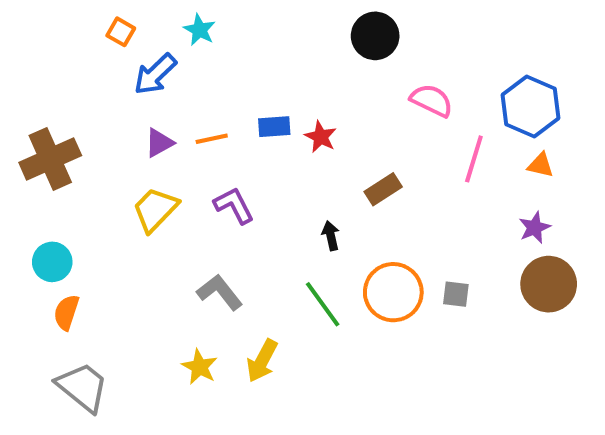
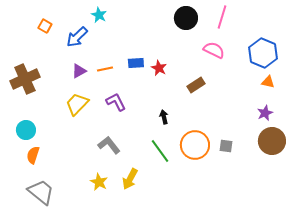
orange square: (121, 32) -> (45, 26), moved
pink line: (474, 159) -> (222, 17), moved
brown rectangle: (383, 189) -> (196, 85), moved

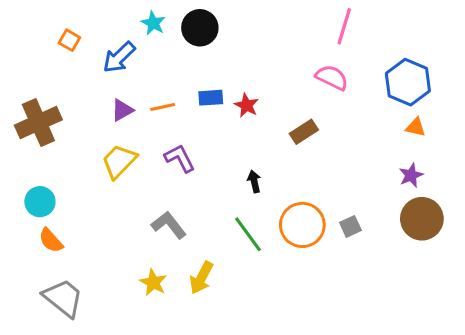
black circle: (186, 18) -> (200, 28), moved
gray square: (226, 146) -> (350, 226), turned -32
orange semicircle: (33, 155) -> (51, 240), turned -60

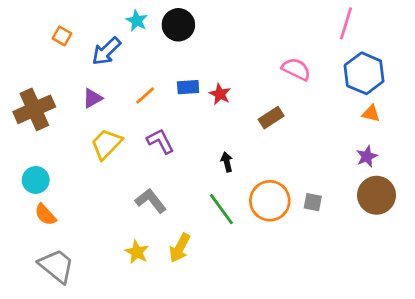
pink line: (344, 26) -> (346, 23), moved
orange line: (163, 107) -> (145, 95), turned -30
purple triangle: (122, 110) -> (92, 98), moved
gray square: (350, 226) -> (313, 202), turned 36

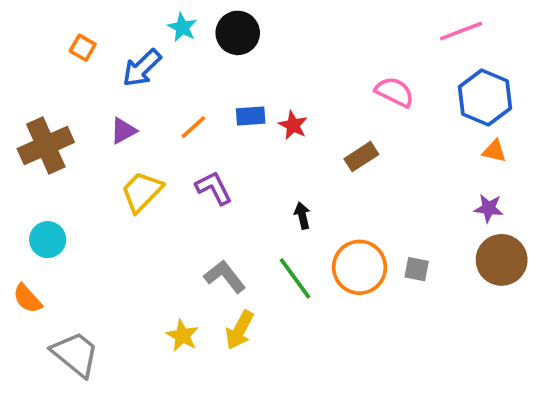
pink line: (346, 23) -> (461, 31), turned 52
purple star: (367, 156) -> (489, 208), turned 30
gray L-shape: (151, 201) -> (225, 277), moved
orange semicircle: (45, 215) -> (27, 299), moved

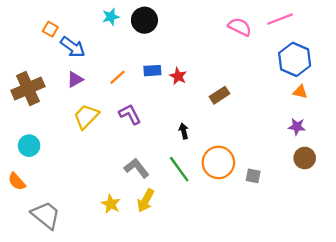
cyan star: (182, 27) -> (111, 17), turned 30
blue arrow: (142, 68) -> (73, 47), moved, turned -100
pink semicircle: (395, 92) -> (240, 27), moved
brown circle: (502, 260) -> (305, 158), size x0.7
gray square: (417, 269) -> (253, 176), moved

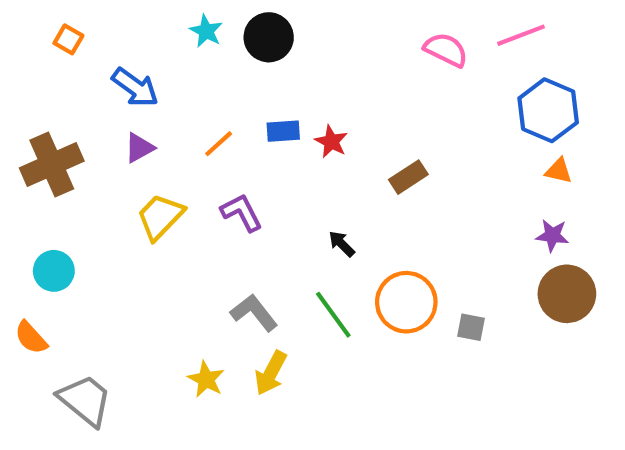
cyan star: (111, 17) -> (206, 31), turned -30
orange square: (50, 29) -> (68, 39), moved
black arrow: (184, 131) -> (342, 244), turned -32
brown circle: (305, 158) -> (567, 294), size x1.4

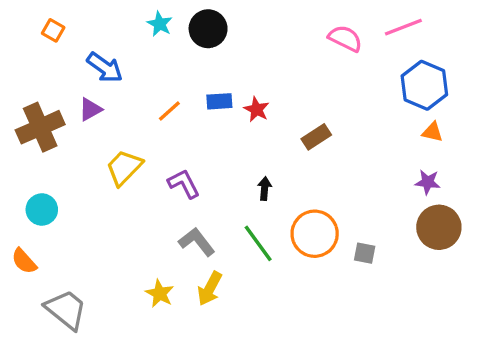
purple triangle: (139, 148) -> (90, 109), moved
purple L-shape: (242, 212) -> (184, 184), moved
black arrow: (342, 244) -> (265, 189), turned 50

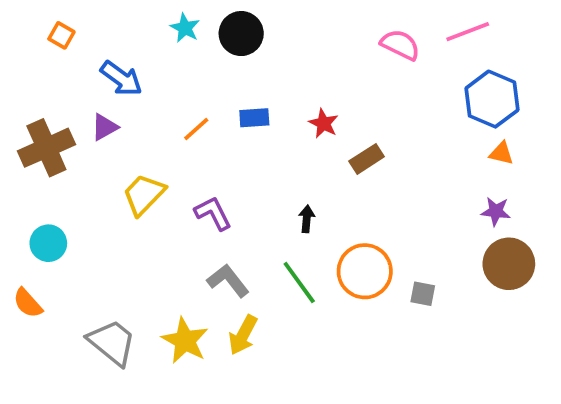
red star: (256, 109) -> (324, 123), moved
yellow star: (160, 293) -> (185, 341), size x1.4
gray trapezoid: (66, 310) -> (112, 342), moved

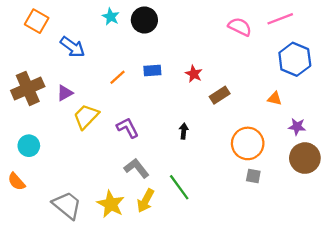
orange square: (61, 35) -> (37, 21), size x1.5
purple triangle: (104, 127) -> (65, 93), moved
orange triangle: (501, 153) -> (275, 99), moved
orange circle: (365, 271) -> (248, 143), moved
green line: (299, 283) -> (179, 187), moved

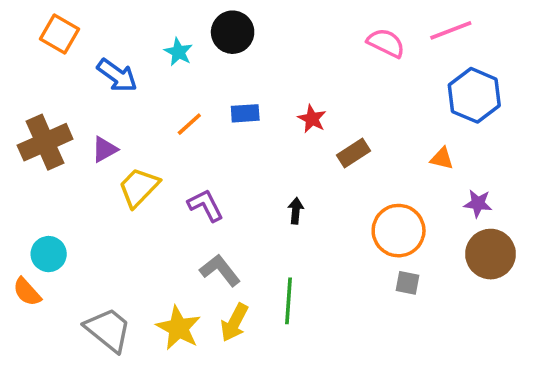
cyan star: (111, 17) -> (178, 52), moved
cyan circle: (29, 146) -> (49, 254), moved
green line: (179, 187) -> (288, 301), turned 40

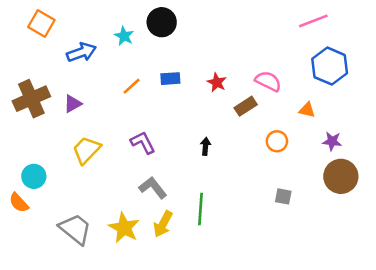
pink semicircle: (386, 43) -> (268, 81), moved
blue arrow: (117, 75) -> (81, 52), turned -56
yellow trapezoid: (139, 187) -> (86, 150), moved
orange circle: (399, 231) -> (277, 141), moved, size x0.6

